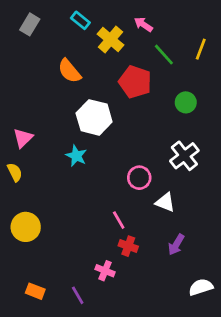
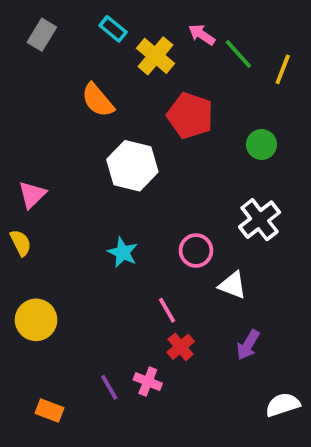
green line: (164, 55) -> (238, 54), moved
cyan star: (76, 156) -> (123, 252), moved
red cross: (128, 246) -> (181, 347), turned 30
purple line: (78, 295) -> (109, 387), moved

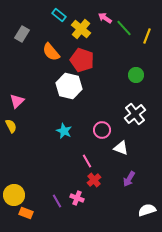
gray rectangle: (42, 35) -> (22, 34), moved
red pentagon: (190, 116) -> (82, 60), moved
yellow circle: (36, 320) -> (14, 195), moved

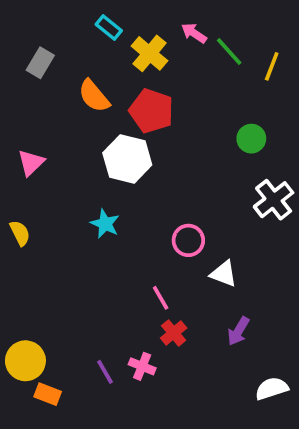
pink triangle: (17, 101) -> (31, 163), moved
white cross: (135, 114) -> (274, 200), moved
cyan star: (64, 131) -> (105, 224), moved

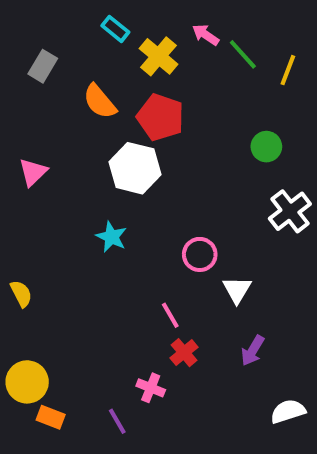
yellow semicircle: (20, 233) -> (21, 294), moved
white triangle: (224, 274) -> (237, 290), turned 40
purple line: (105, 372) -> (117, 421), moved

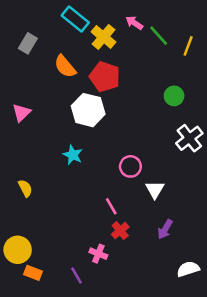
cyan rectangle: (115, 29) -> (75, 19), size x1.5
yellow semicircle: (21, 294) -> (25, 188), moved

